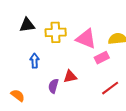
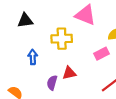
yellow cross: (56, 32) -> (62, 39), moved
pink triangle: (86, 39) -> (85, 15), moved

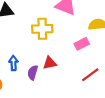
blue arrow: (33, 57) -> (13, 63), moved

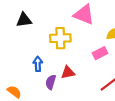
blue arrow: (13, 63) -> (38, 64), moved

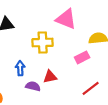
purple semicircle: (51, 82) -> (33, 86), turned 88

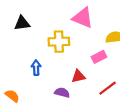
red triangle: (50, 77) -> (78, 76), moved
purple semicircle: (33, 86) -> (62, 93), moved

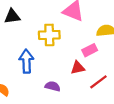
blue arrow: (36, 68) -> (26, 61), size x1.5
red triangle: (78, 76) -> (78, 68), moved

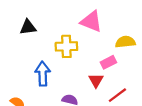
red triangle: (78, 68) -> (96, 80), turned -48

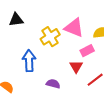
pink triangle: (91, 22) -> (74, 28), moved
yellow cross: (66, 46) -> (50, 37), turned -30

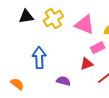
yellow cross: (50, 37) -> (53, 19), moved
red triangle: (76, 67) -> (87, 64), turned 40

